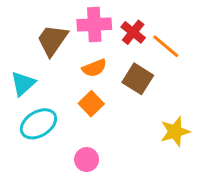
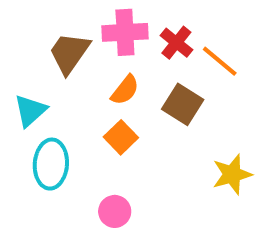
orange semicircle: (94, 68) -> (125, 90), turned -30
cyan ellipse: (38, 124) -> (51, 164), turned -54

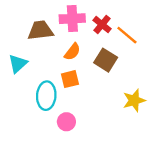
brown trapezoid: (69, 53) -> (40, 30), turned 48
orange square: (121, 137) -> (70, 79), turned 30
cyan ellipse: (51, 164) -> (46, 96), moved

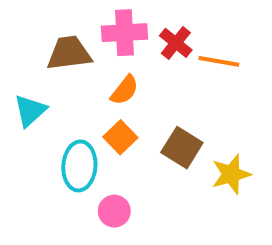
orange line: (127, 35) -> (219, 61), turned -30
brown square: (106, 60) -> (182, 148), moved
orange square: (70, 79) -> (120, 137), turned -30

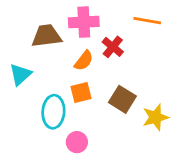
red cross: (176, 43) -> (113, 47), moved
orange line: (219, 61) -> (147, 21), moved
orange square: (120, 137) -> (81, 92), turned 30

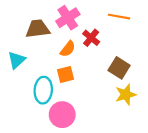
pink cross: (84, 22) -> (68, 18), turned -30
brown square: (122, 99) -> (119, 68), moved
pink circle: (77, 142) -> (62, 115), size x1.5

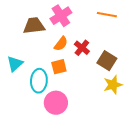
red cross: (91, 38) -> (82, 48), moved
cyan triangle: (17, 60) -> (15, 64), moved

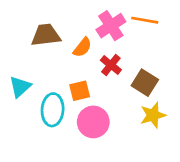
pink cross: (61, 16) -> (111, 26), moved
orange semicircle: (61, 44) -> (82, 47), moved
pink circle: (56, 103) -> (93, 122), moved

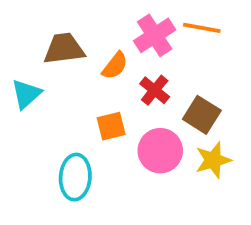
cyan triangle: (20, 87) -> (26, 94), moved
cyan ellipse: (53, 110) -> (75, 177), moved
pink circle: (93, 122) -> (160, 151), moved

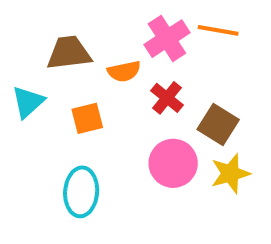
orange semicircle: (115, 66) -> (124, 71), turned 40
orange square: (111, 126) -> (87, 118), moved

